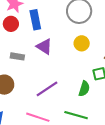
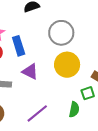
yellow circle: (82, 43) -> (67, 65), size x1.6

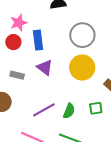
green square: (88, 93) -> (96, 108), moved
green semicircle: (74, 109) -> (69, 111), moved

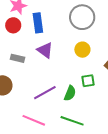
yellow circle: (82, 68) -> (82, 50), size x0.6
green square: (96, 108) -> (88, 81), moved

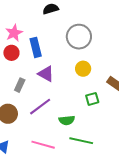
gray rectangle: (18, 58) -> (20, 85), turned -72
purple line: (45, 93) -> (40, 107), moved
green semicircle: (70, 93) -> (67, 120), moved, turned 70

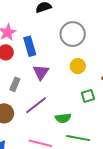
purple triangle: (46, 74) -> (41, 72), turned 36

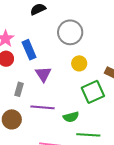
green square: (88, 96) -> (93, 92), size x1.6
purple line: (36, 105) -> (42, 107), turned 50

